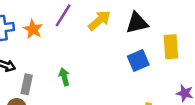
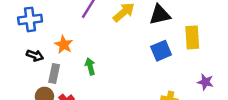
orange star: (33, 29) -> (64, 45), moved

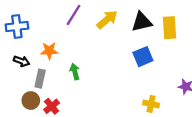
yellow rectangle: (192, 37) -> (170, 28), moved
orange star: (64, 45) -> (49, 51), turned -30

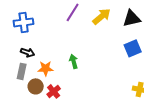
orange star: (49, 51) -> (46, 68), moved
gray rectangle: (40, 79) -> (22, 71), moved

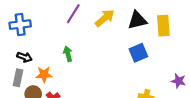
green arrow: (74, 61) -> (68, 54), moved

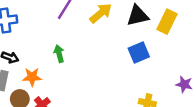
yellow rectangle: (163, 26) -> (167, 22), turned 30

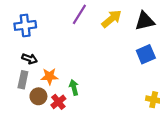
green arrow: (59, 54) -> (74, 87), moved

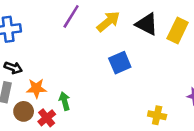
black triangle: (145, 21) -> (147, 24), turned 40
blue square: (146, 54) -> (120, 63), moved

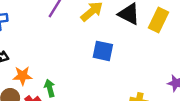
blue square: (120, 63) -> (103, 51), turned 35

